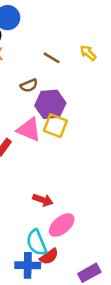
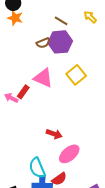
purple hexagon: (50, 104) -> (60, 42), moved
yellow square: (55, 126) -> (76, 75), moved, turned 30
cyan semicircle: (37, 243) -> (37, 168), moved

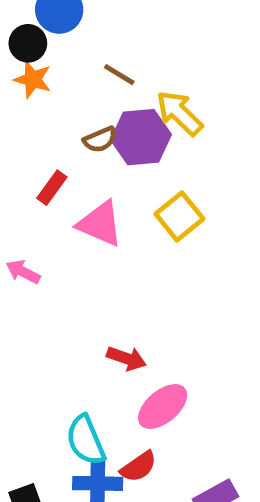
yellow arrow: (90, 17) -> (179, 113), moved, size x1.5
brown line: (61, 21) -> (119, 75), moved
red rectangle: (23, 92) -> (52, 188), moved

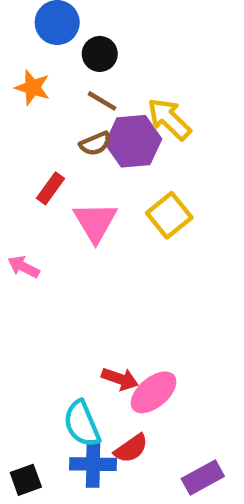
black circle: (28, 43) -> (100, 54), moved
brown line: (119, 75) -> (102, 101), moved
pink triangle: (100, 224) -> (95, 222), turned 36
red arrow: (127, 358) -> (120, 379), moved

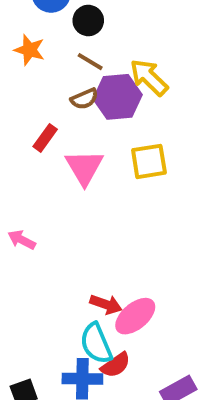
yellow square: (169, 215) -> (149, 161), turned 30
pink arrow: (24, 267) -> (22, 240), moved
cyan semicircle: (82, 424) -> (96, 344), moved

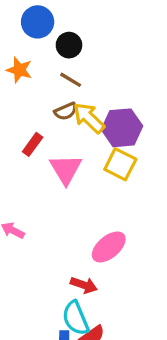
yellow arrow: (149, 77) -> (89, 118), moved
purple hexagon: (118, 97) -> (122, 128), moved
yellow square: (149, 161) -> (120, 164), turned 36
pink ellipse: (135, 316) -> (109, 247), moved

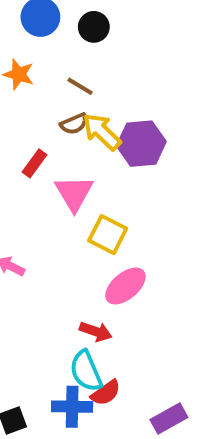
black circle: (69, 45) -> (94, 27), moved
yellow square: (120, 164) -> (108, 235), moved

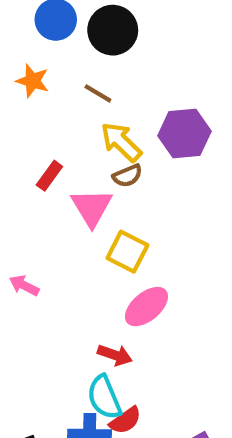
black circle: (94, 27) -> (113, 30), size x1.5
brown semicircle: (74, 124) -> (127, 176), moved
purple hexagon: (141, 144) -> (184, 134), moved

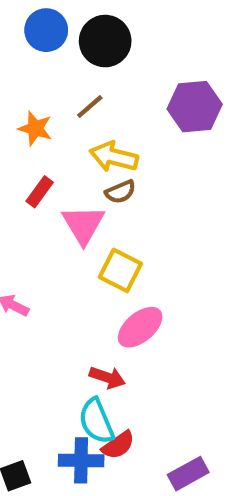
orange star: (33, 81) -> (35, 128), moved
brown line: (98, 93) -> (90, 107), turned -72
purple hexagon: (184, 134) -> (195, 107), moved
yellow arrow: (121, 142) -> (114, 157), turned -30

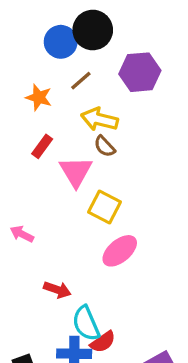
blue circle: (46, 30) -> (61, 42), moved
purple hexagon: (195, 107) -> (140, 72), moved
brown semicircle: (120, 192) -> (105, 146), turned 70
red arrow: (107, 377) -> (57, 290), moved

